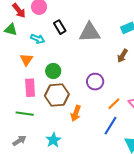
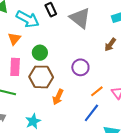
gray triangle: (90, 32) -> (80, 18), turned 35
cyan arrow: (38, 39) -> (28, 19), size x1.6

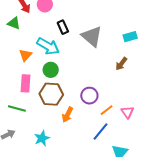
cyan arrow: (28, 19) -> (48, 46), moved
purple circle: (80, 67) -> (89, 96), moved

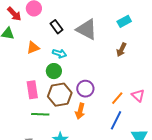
cyan arrow: (48, 46) -> (60, 54), moved, size x0.6
orange triangle: (25, 55) -> (33, 48), moved, turned 40
purple circle: (89, 96) -> (85, 89), moved
green line: (17, 108) -> (40, 114), moved

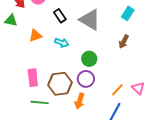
cyan rectangle: (124, 21) -> (128, 13), turned -32
green circle: (54, 71) -> (89, 59), moved

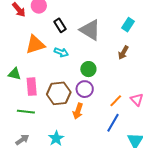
green triangle: (11, 20) -> (15, 74), moved
orange triangle: (35, 36) -> (35, 45), size x1.5
green line: (40, 102) -> (26, 112), moved

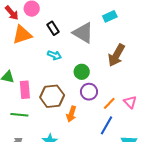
cyan rectangle: (128, 25) -> (110, 16), moved, turned 32
orange triangle: (35, 45) -> (22, 35), moved
brown arrow: (123, 53) -> (116, 55), size x1.6
purple circle: (85, 89) -> (89, 92), moved

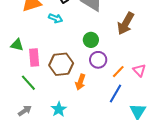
cyan arrow: (54, 55) -> (56, 18), moved
green line: (19, 115) -> (28, 83), turned 42

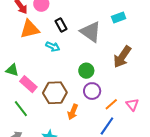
pink rectangle: (34, 58) -> (28, 84), turned -48

